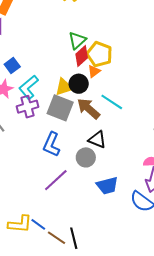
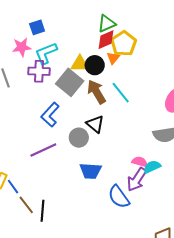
orange triangle: (94, 71) -> (113, 58), turned -32

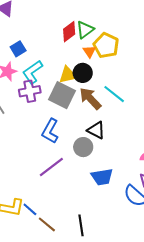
red diamond: (106, 40) -> (69, 32), moved
orange triangle: (113, 58) -> (89, 51), moved
black line: (43, 211) -> (81, 225), moved

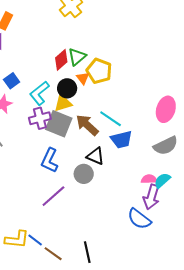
cyan L-shape: (33, 72) -> (39, 93), moved
black circle: (83, 73) -> (67, 88), moved
purple cross: (30, 91) -> (40, 118), moved
blue trapezoid: (102, 177) -> (121, 140), moved

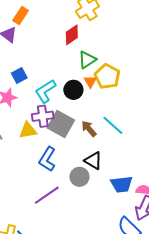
red diamond: (61, 60) -> (72, 35), moved
yellow triangle: (63, 103) -> (28, 130), moved
brown arrow: (87, 125) -> (89, 129), size x0.7
blue trapezoid: (121, 140) -> (122, 184), moved

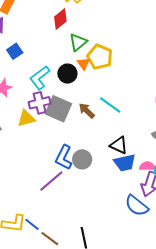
blue square: (19, 76) -> (15, 51), moved
blue L-shape: (47, 159) -> (64, 157), moved
black triangle: (93, 161) -> (119, 145), moved

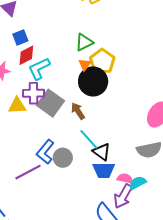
red diamond: (60, 19) -> (26, 55), moved
black circle: (67, 74) -> (93, 81), moved, size x1.5
cyan line: (110, 105) -> (89, 139), moved

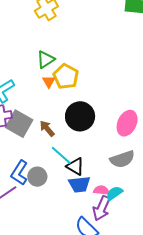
black circle: (93, 81) -> (80, 116), moved

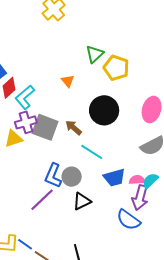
green triangle: (46, 60) -> (95, 54), moved
yellow pentagon: (66, 76) -> (116, 68), moved
black triangle: (75, 166) -> (82, 201), moved, turned -48

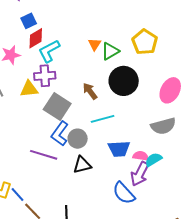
green triangle: (95, 54) -> (110, 51), moved
gray square: (45, 127) -> (57, 106), moved
cyan line: (92, 152) -> (103, 119), turned -60
purple line: (42, 200) -> (44, 155), turned 48

